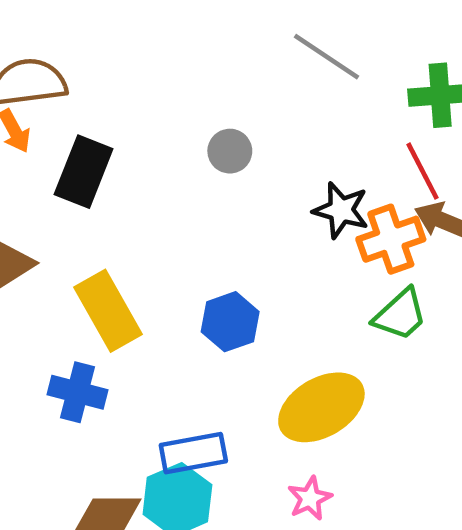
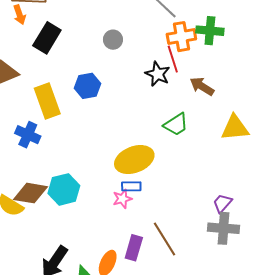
red line: (423, 171) -> (173, 59), moved
orange cross: (391, 239) -> (181, 37), moved
blue hexagon: (230, 322) -> (88, 86), moved
blue rectangle: (193, 453) -> (131, 186), moved, size x0.7

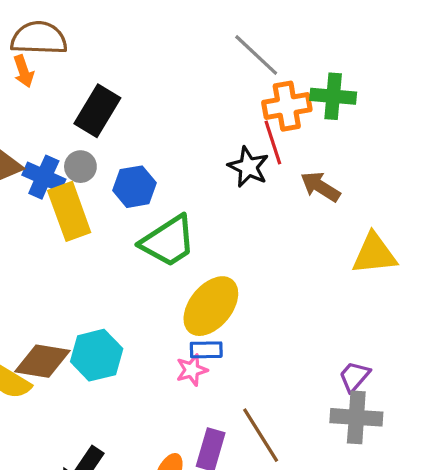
black rectangle: (47, 38) -> (97, 111), moved
gray circle: (113, 40) -> (80, 167), moved
green trapezoid: (176, 124) -> (168, 241), moved, size x1.4
blue cross: (28, 135) -> (44, 177), moved
yellow ellipse: (134, 160) -> (211, 306), turned -30

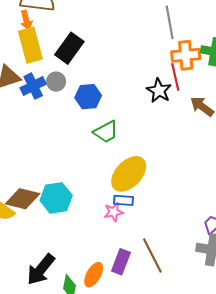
gray line: (256, 55) -> (170, 22), turned 32
blue cross: (44, 177) -> (33, 86), turned 35
yellow rectangle: (69, 211) -> (30, 45), moved
green trapezoid: (168, 241) -> (106, 132), size x0.7

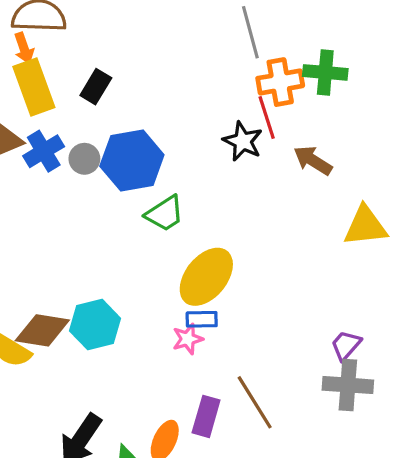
black rectangle: (69, 48) -> (96, 87), size x0.7
gray circle: (56, 82) -> (84, 159), moved
blue hexagon: (88, 97) -> (132, 161), size x1.5

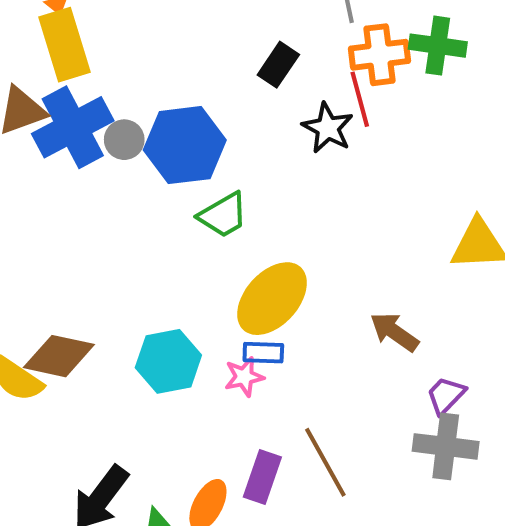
black rectangle: (96, 87) -> (278, 65), moved
blue cross: (44, 151) -> (73, 127), size x1.5
brown arrow: (313, 160) -> (394, 332), moved
cyan hexagon: (95, 325) -> (168, 361), moved

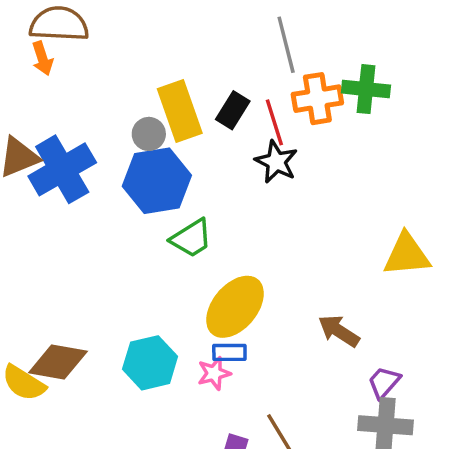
yellow rectangle: (65, 45) -> (180, 111), moved
red line: (360, 99) -> (274, 122), moved
gray circle: (124, 140) -> (149, 134), moved

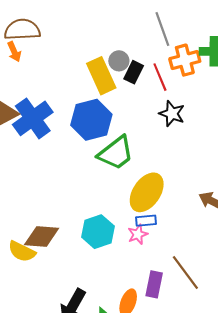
gray circle: (149, 134) -> (119, 61), moved
black star: (276, 162) -> (172, 114), moved
green trapezoid: (191, 238) -> (116, 153), size x1.4

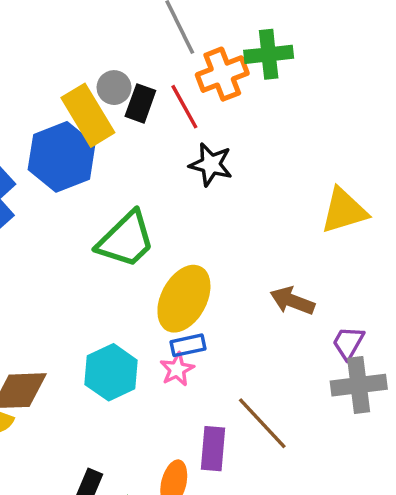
blue hexagon: (91, 120) -> (62, 157), moved

